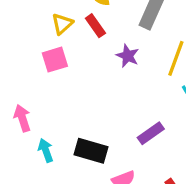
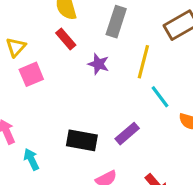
yellow triangle: (62, 24) -> (16, 47), moved
black rectangle: (91, 151) -> (82, 140), moved

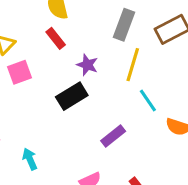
gray rectangle: (116, 22) -> (124, 25), moved
black rectangle: (82, 140) -> (72, 96), moved, turned -44
cyan arrow: (31, 159) -> (30, 159), moved

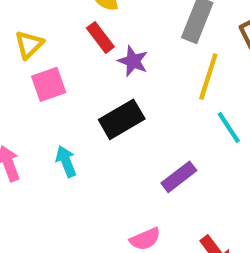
purple star: (87, 65) -> (133, 61), moved
cyan arrow: (30, 159) -> (66, 161), moved

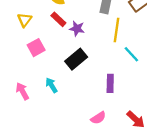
yellow triangle: (29, 45) -> (25, 20), moved
purple rectangle: (179, 177) -> (110, 83), turned -42

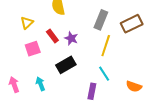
red rectangle: (58, 19) -> (52, 36), moved
cyan line: (131, 54) -> (104, 74), moved

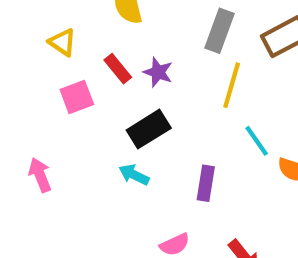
yellow triangle: (27, 23) -> (62, 42), turned -40
cyan line: (104, 74) -> (257, 141), moved
cyan arrow: (40, 84) -> (134, 175), moved, turned -40

